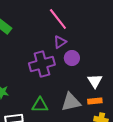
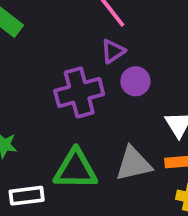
green triangle: (40, 105) -> (75, 169), size x1.4

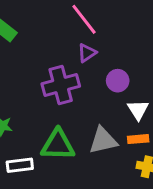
purple circle: (135, 81) -> (118, 81), moved

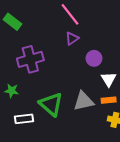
purple cross: (61, 85) -> (30, 59), moved
green triangle: (58, 145) -> (51, 104), turned 40

